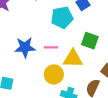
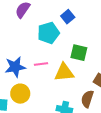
yellow circle: (54, 74) -> (20, 94), moved

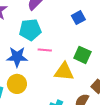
cyan pentagon: (48, 33) -> (30, 30), moved
pink line: (41, 64) -> (45, 50), moved

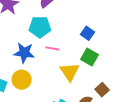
blue square: (78, 18) -> (88, 33), moved, turned -32
yellow triangle: (64, 72) -> (70, 72), turned 45

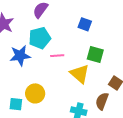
blue square: (88, 33) -> (85, 24), moved
blue star: (24, 53) -> (20, 56), moved

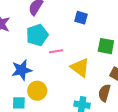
green square: (95, 55) -> (106, 46), moved
blue star: (20, 56) -> (22, 70), moved

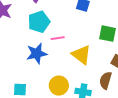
blue star: (22, 70) -> (37, 53), moved
yellow circle: (37, 91) -> (59, 86), moved

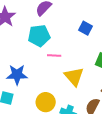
blue star: (37, 53) -> (17, 75), moved

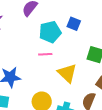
cyan pentagon: (39, 36) -> (50, 32), moved

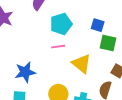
blue square: (74, 24) -> (98, 25), moved

